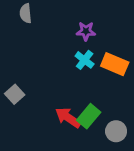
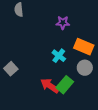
cyan cross: (85, 60) -> (59, 56), moved
gray circle: (116, 131) -> (85, 68), moved

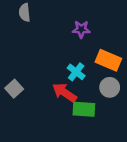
green rectangle: (65, 85) -> (84, 109), turned 54
red arrow: (50, 86) -> (65, 93), moved

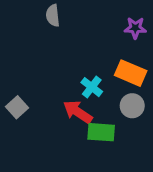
gray semicircle: (25, 13) -> (53, 15), moved
purple star: (81, 29) -> (135, 28), moved

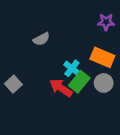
gray semicircle: (53, 15) -> (41, 39), moved, turned -112
green rectangle: (101, 132) -> (79, 82), moved, turned -55

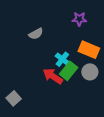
purple star: (106, 22) -> (79, 19), moved
gray square: (13, 84) -> (14, 98), moved

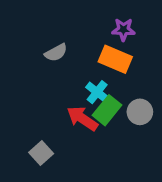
orange rectangle: (89, 50) -> (115, 59), moved
gray square: (14, 98) -> (41, 153), moved

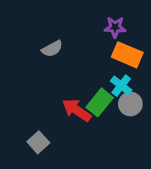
orange rectangle: (115, 59) -> (127, 55), moved
cyan cross: (97, 92) -> (121, 86), moved

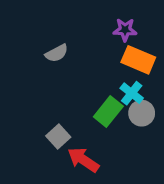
red arrow: (77, 110) -> (83, 160), moved
gray square: (38, 142) -> (58, 136), moved

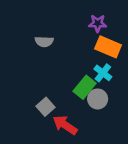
gray semicircle: (57, 53) -> (44, 42), turned 30
gray circle: (142, 113) -> (98, 99), moved

